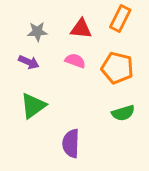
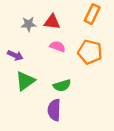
red triangle: (81, 29) -> (52, 22), moved
purple arrow: (29, 62) -> (15, 55), moved
green semicircle: (123, 113) -> (62, 85), moved

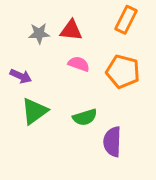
purple semicircle: (54, 110) -> (112, 142), moved

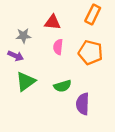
gray star: (39, 33) -> (23, 36), moved
pink semicircle: (79, 64) -> (58, 47), turned -104

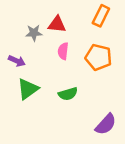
gray star: (23, 36) -> (34, 33), moved
purple semicircle: (83, 104) -> (106, 124), moved, turned -140

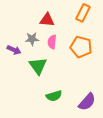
gray star: (34, 33) -> (32, 39), moved
green triangle: (28, 89) -> (38, 66), moved, turned -30
green semicircle: (68, 94) -> (54, 96), moved

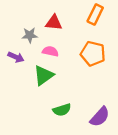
gray star: (32, 39) -> (30, 35), moved
pink semicircle: (52, 42) -> (50, 51), moved, turned 96
green triangle: (38, 66) -> (43, 75), turned 30

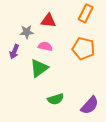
purple arrow: (16, 57) -> (14, 52), turned 88

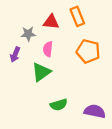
orange rectangle: (86, 13) -> (77, 16), moved, turned -48
pink semicircle: (45, 46) -> (48, 49), turned -96
purple semicircle: (90, 105) -> (95, 111), turned -120

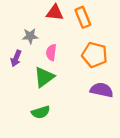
red triangle: (51, 22) -> (55, 13), moved
green semicircle: (59, 105) -> (41, 112), moved
purple semicircle: (95, 111) -> (102, 90), moved

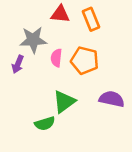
gray star: (30, 36) -> (33, 40), size x1.5
orange pentagon: (95, 55) -> (85, 60), moved
green triangle: (44, 77) -> (64, 102), moved

